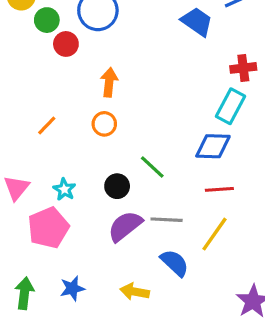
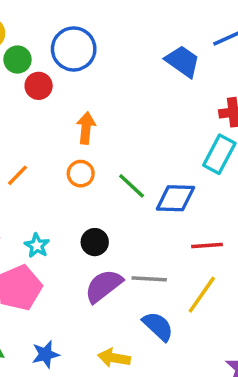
blue diamond: (213, 146) -> (175, 198), moved
green line: (152, 167) -> (132, 186), moved

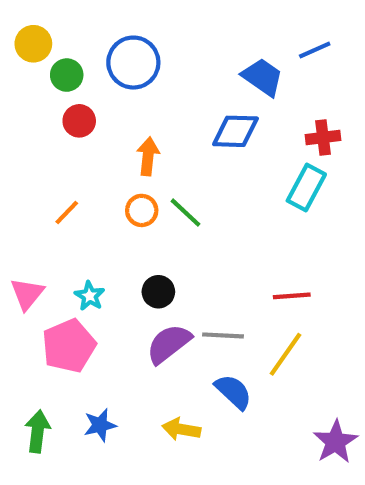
red circle: (39, 86) -> (79, 121), moved
green line: (132, 186) -> (185, 213), moved
blue diamond: (175, 198) -> (235, 131), moved

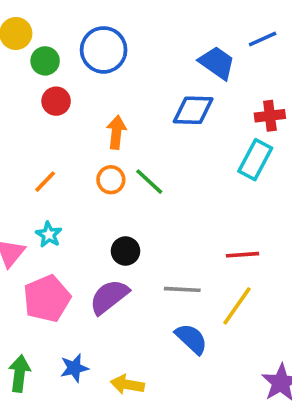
cyan star: (90, 296) -> (49, 235), moved
purple semicircle: (169, 344) -> (109, 297), moved
yellow arrow: (181, 429) -> (127, 384), moved

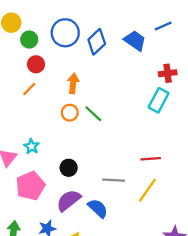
blue diamond: (193, 110) -> (97, 42), moved, turned -45
orange line: (45, 182) -> (29, 89), moved
black circle: (126, 251) -> (69, 168), moved
purple semicircle: (109, 297) -> (69, 200), moved
blue semicircle: (191, 339) -> (98, 208), moved

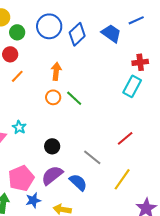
red circle: (36, 64) -> (10, 54), moved
red line: (151, 159) -> (125, 138), turned -36
gray line: (114, 180) -> (92, 157), turned 36
pink pentagon: (30, 186) -> (21, 178), moved
yellow line: (147, 190) -> (122, 179), moved

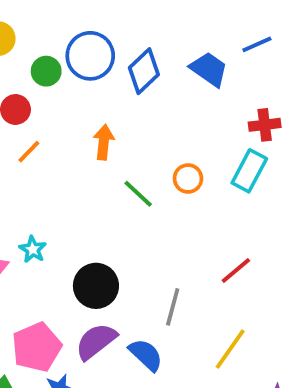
green circle: (17, 32) -> (46, 71), moved
orange circle: (53, 97) -> (188, 178), moved
black circle: (52, 146) -> (96, 286), size x1.5
gray line: (92, 157) -> (173, 307), turned 66

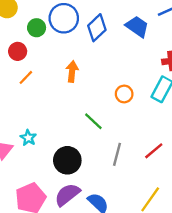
green line: (138, 194) -> (93, 121), moved
gray line: (173, 307) -> (117, 154), moved

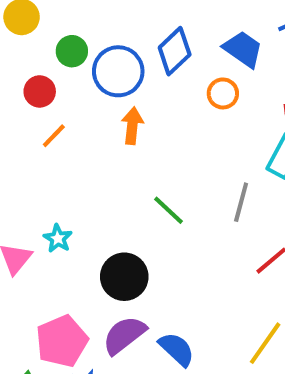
blue circle: (64, 18) -> (118, 71), moved
orange circle: (124, 94) -> (223, 93), moved
gray line: (117, 154) -> (241, 202), moved

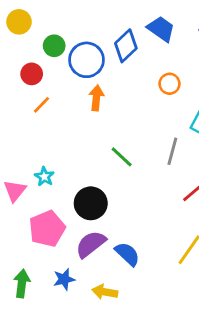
blue trapezoid: (243, 49) -> (161, 29), moved
orange circle: (223, 93) -> (169, 84), moved
pink pentagon: (62, 341) -> (47, 229), moved

